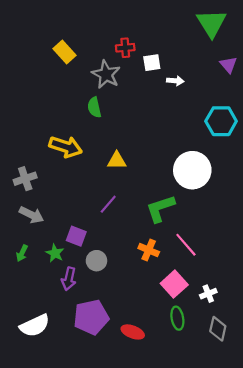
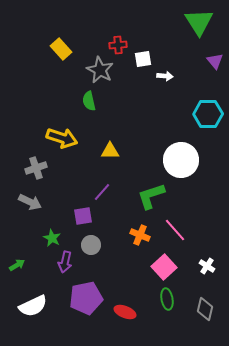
gray cross: (25, 179) -> (36, 168), moved
purple square: (76, 236) -> (83, 216), moved, turned -30
green arrow: (22, 253) -> (17, 265), moved, turned -147
white cross: (208, 294) -> (207, 266), moved, turned -35

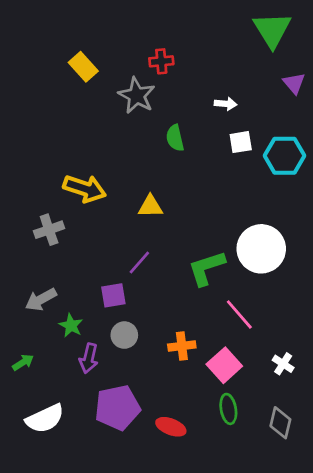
white square: (143, 59) -> (241, 142), moved
green semicircle: (89, 101) -> (175, 138), moved
white circle: (181, 160) -> (261, 249), moved
gray arrow: (30, 202) -> (41, 299), moved, turned 125
orange cross: (140, 235) -> (182, 346), moved, turned -30

